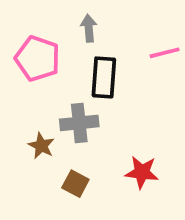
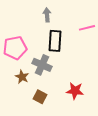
pink pentagon: (38, 58) -> (15, 48), moved, turned -30
gray cross: (79, 123) -> (42, 65), turned 30

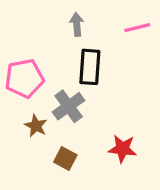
pink line: (87, 28) -> (137, 28), moved
gray cross: (42, 65) -> (69, 106), turned 30

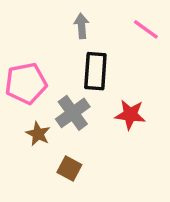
pink line: (137, 28) -> (146, 29), turned 50
red star: (123, 149) -> (130, 115), moved

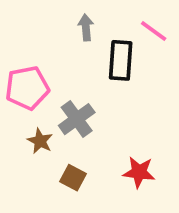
black rectangle: (95, 71) -> (121, 60), moved
red star: (130, 115) -> (139, 172), moved

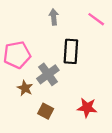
black rectangle: (121, 60) -> (71, 51), moved

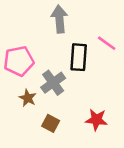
gray arrow: (54, 17) -> (59, 19), size x1.5
pink line: (96, 19) -> (107, 43), moved

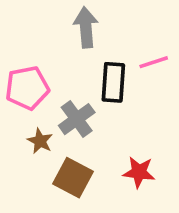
pink line: (107, 43) -> (154, 62), turned -54
brown square: (51, 123) -> (73, 178), size x1.5

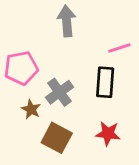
black rectangle: (113, 82) -> (105, 82), moved

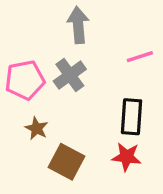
black rectangle: (105, 82) -> (132, 117), moved
gray cross: (60, 92) -> (70, 75), moved

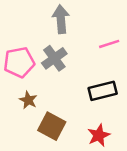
black rectangle: (132, 117) -> (103, 91), turned 72
red star: (127, 157) -> (99, 135), moved, turned -30

